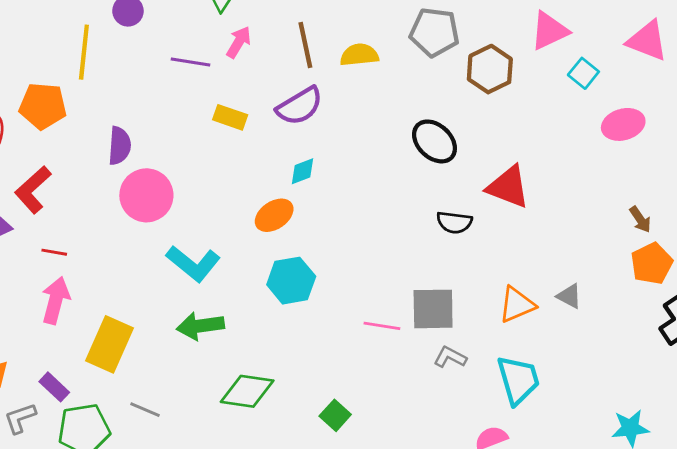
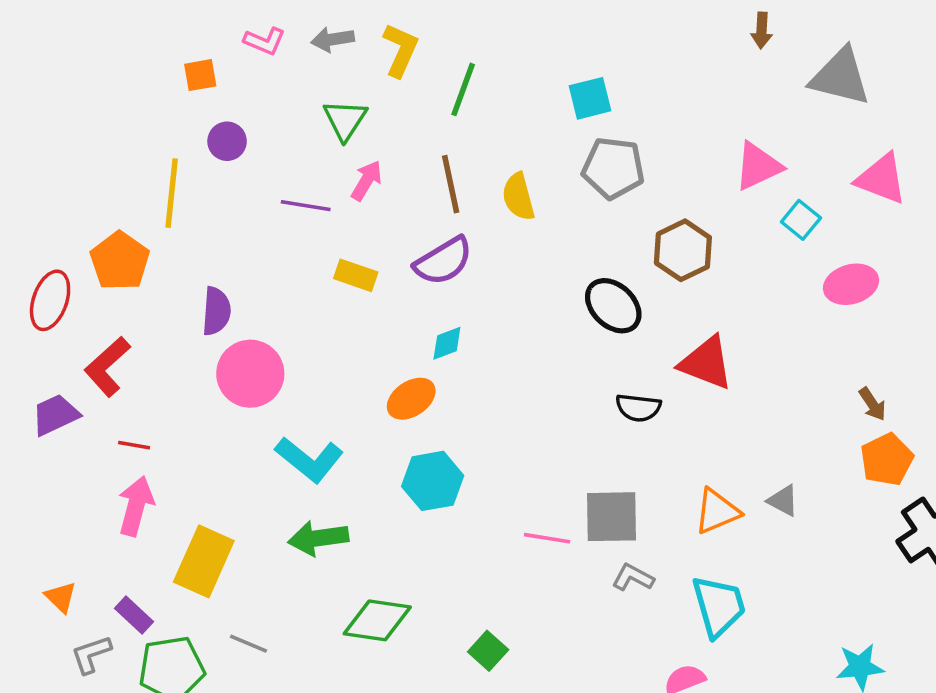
yellow semicircle: (359, 55) -> (518, 197), turned -99
brown hexagon: (490, 69) -> (683, 250), moved
orange pentagon: (43, 106) -> (120, 261), turned 30

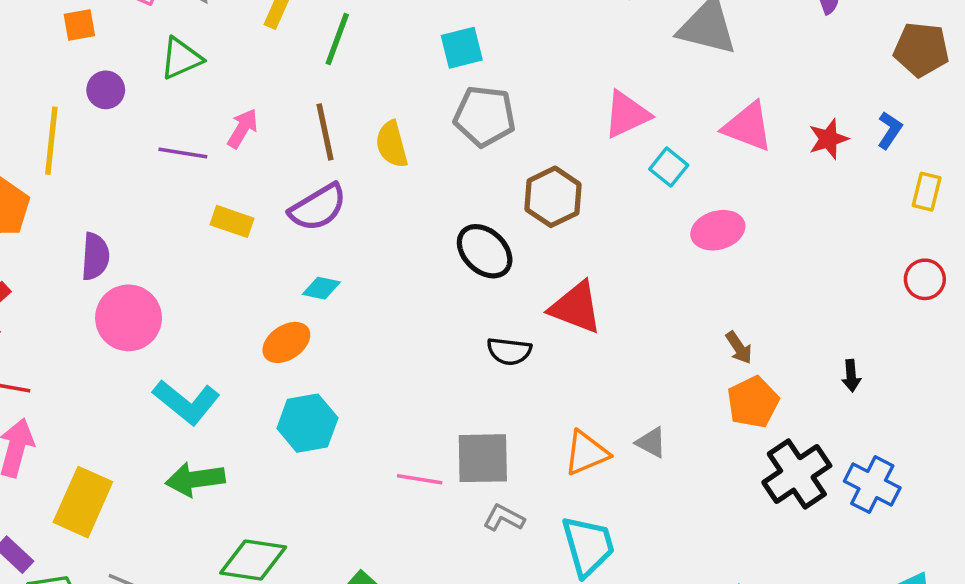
green triangle: (345, 120) -> (181, 58), moved, turned 33
cyan diamond: (447, 343) -> (321, 288), turned 33

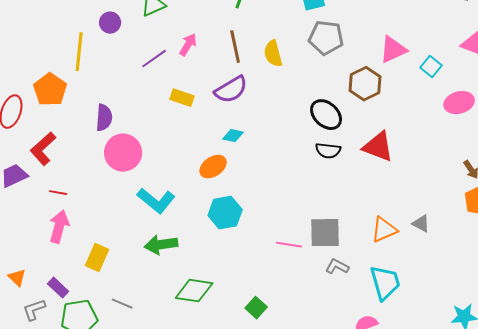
pink triangle: (627, 114) -> (393, 50), moved
purple line: (183, 153) -> (154, 59), turned -44
black semicircle: (509, 351) -> (328, 151), moved
yellow rectangle: (83, 502) -> (97, 258), size x0.7

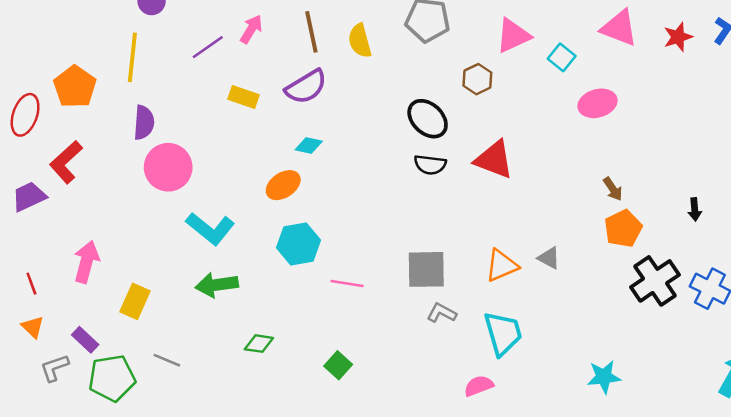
yellow line: (79, 52) -> (132, 57), moved
brown hexagon: (365, 84) -> (477, 79), size x0.7
red line: (58, 193) -> (31, 284), moved, turned 60
pink line: (289, 245) -> (347, 284), moved
green diamond: (194, 291) -> (259, 344), size x0.6

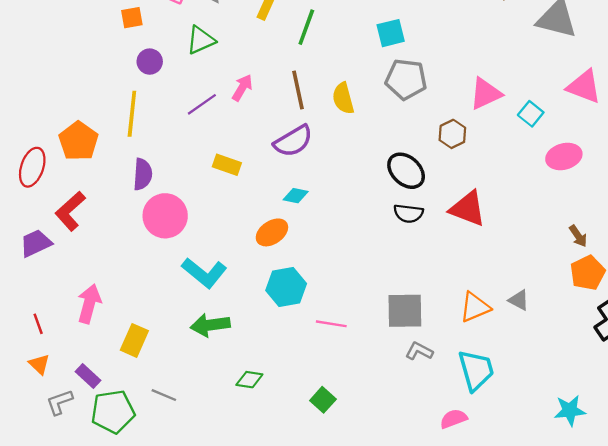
yellow rectangle: (244, 97) -> (227, 165), moved

